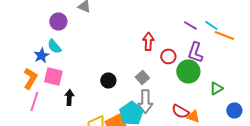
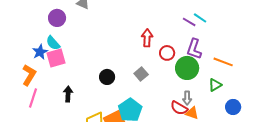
cyan line: (211, 25) -> (200, 18), moved
orange line: (224, 35) -> (223, 62), moved
pink square: (53, 76) -> (56, 58), moved, turned -30
gray arrow: (145, 101) -> (187, 98), moved, size x0.6

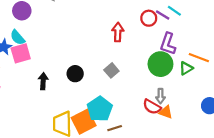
red circle: (167, 53) -> (149, 18), moved
green triangle: (215, 85) -> (186, 68), moved
black arrow: (68, 94) -> (43, 81), moved

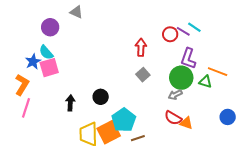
green triangle: (186, 68) -> (205, 82), turned 48
gray square: (111, 70) -> (143, 75), moved
black circle: (75, 74) -> (101, 97), moved
black arrow: (43, 81) -> (70, 103), moved
gray arrow: (160, 96) -> (175, 95), moved, turned 64

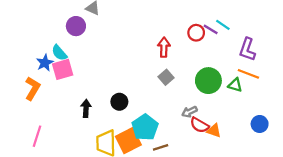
purple circle: (50, 27) -> (76, 26), moved
purple L-shape: (188, 58) -> (247, 49), moved
gray arrow: (175, 95) -> (189, 112), moved
pink line: (26, 108) -> (37, 136), moved

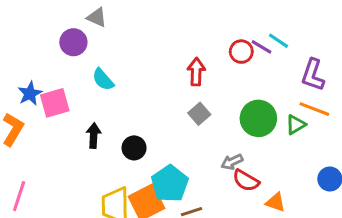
cyan semicircle: (59, 53) -> (103, 80), moved
green triangle: (235, 85) -> (296, 125), turned -48
black arrow: (86, 108) -> (94, 135), moved
orange triangle: (214, 131) -> (275, 202), moved

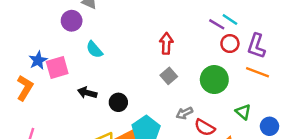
red circle: (241, 52) -> (230, 44), moved
green triangle: (296, 125) -> (243, 112), moved, turned -49
black arrow: (94, 135) -> (87, 93), turned -78
gray arrow: (232, 162) -> (184, 113), moved

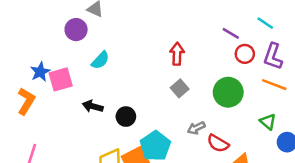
cyan line: (230, 20) -> (265, 23), moved
cyan semicircle: (94, 50) -> (100, 60), turned -96
green triangle: (243, 112) -> (268, 122), moved

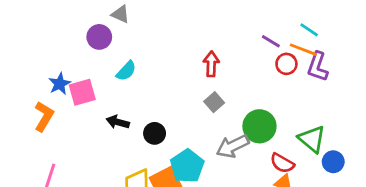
orange line: (274, 85) -> (303, 50), moved
green circle: (228, 92) -> (259, 126), moved
green triangle: (268, 122) -> (312, 139), size x1.5
gray arrow: (196, 128) -> (233, 146), size x1.6
red semicircle: (218, 143) -> (282, 163), moved

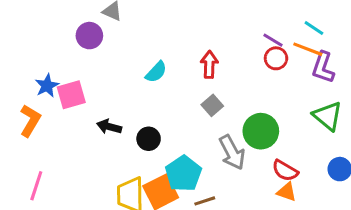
red circle: (286, 64) -> (276, 58), moved
cyan semicircle: (126, 71) -> (156, 72), moved
green triangle: (312, 139) -> (328, 116), moved
gray arrow: (233, 146) -> (232, 152), turned -92

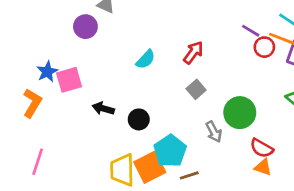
red circle: (276, 58) -> (264, 47), moved
red arrow: (209, 64) -> (193, 53), turned 35
gray arrow: (232, 152) -> (214, 132), size x0.7

